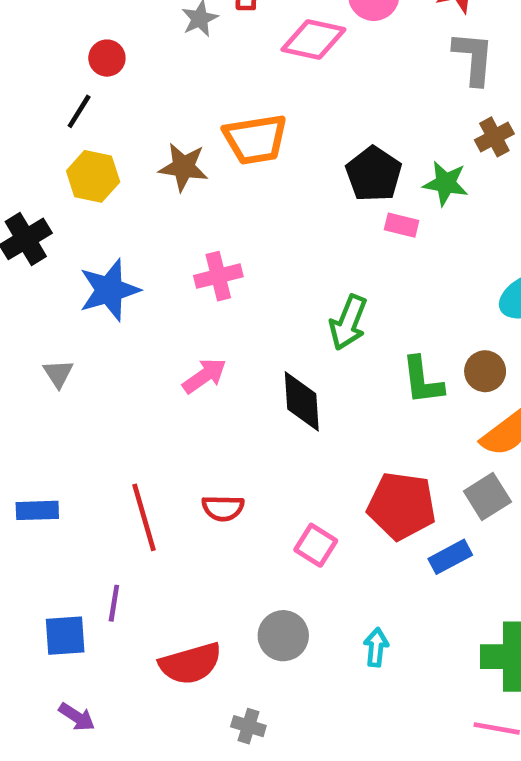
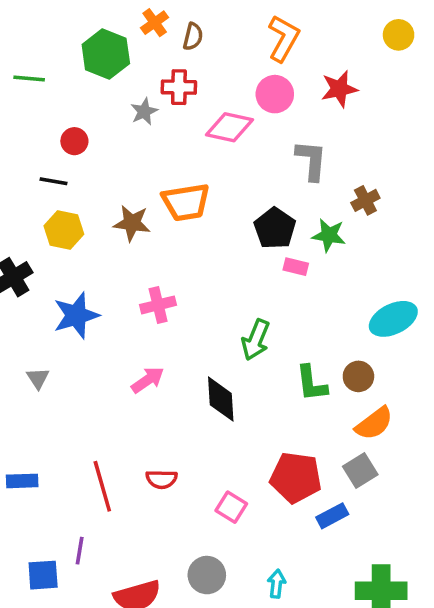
gray L-shape: (473, 58) -> (311, 160), moved
black line: (79, 111) -> (53, 181), turned 68

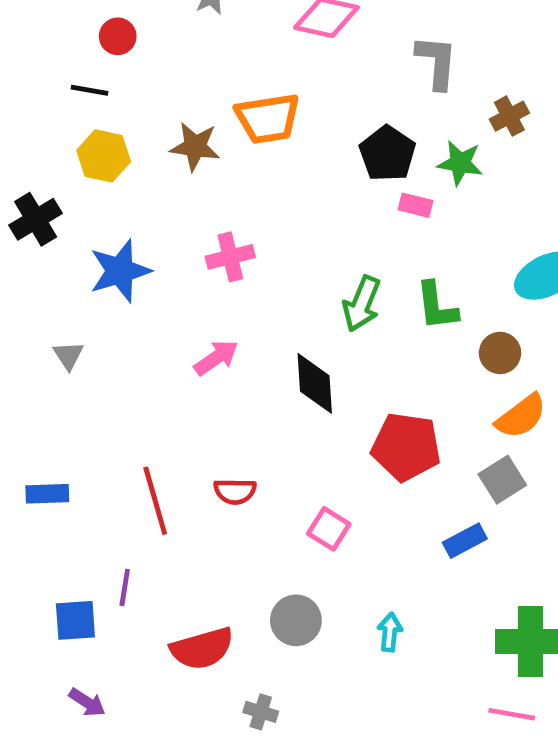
green L-shape: (311, 383) -> (437, 306), moved
red pentagon: (296, 477) -> (406, 447), moved

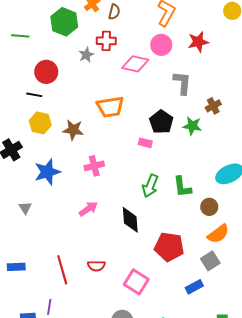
red circle: (118, 36) -> (46, 72), size x1.5
brown star: (195, 147) -> (73, 130), moved
pink rectangle: (416, 205) -> (145, 143), moved
pink square: (329, 529) -> (136, 282), size x1.4

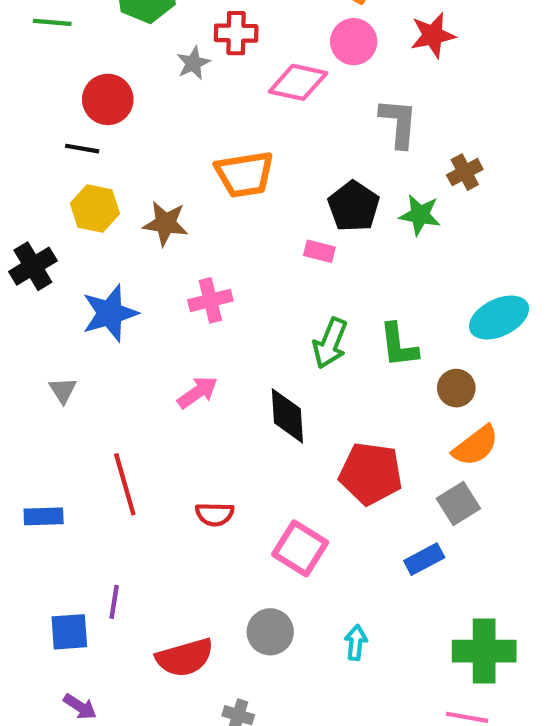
red line: (62, 270) -> (125, 484), moved

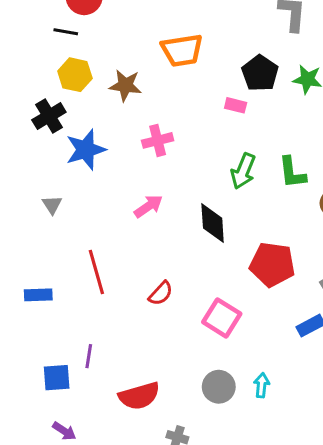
black cross: (33, 266) -> (49, 116), moved
red semicircle: (215, 514) -> (161, 293), turned -48
gray circle: (270, 632) -> (219, 387), moved

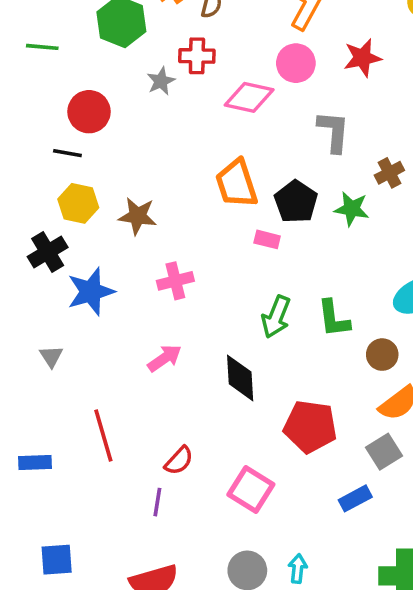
orange trapezoid: (182, 50) -> (237, 184), moved, turned 81
purple line: (89, 356) -> (157, 502), moved

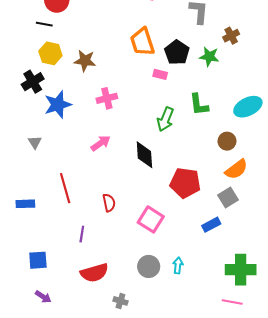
green L-shape: (334, 319) -> (199, 105), moved
red semicircle: (179, 461) -> (109, 203), turned -54
purple line: (157, 502) -> (82, 234), moved

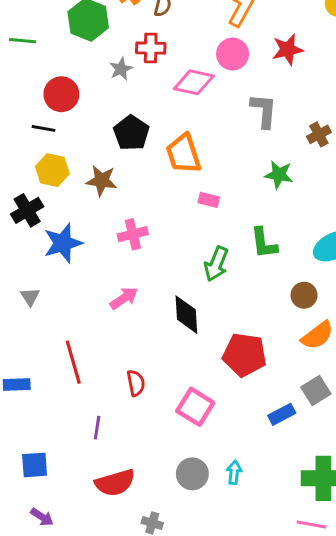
brown cross: (231, 36) -> (319, 134), moved
black pentagon: (177, 52) -> (131, 133), moved
gray square: (228, 198) -> (316, 390), moved

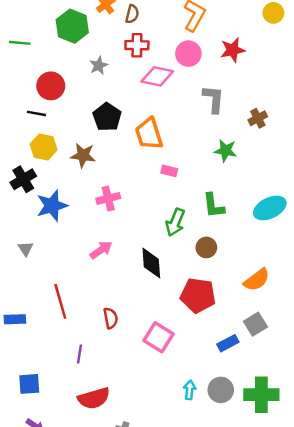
red cross: (151, 48) -> (137, 45), moved
brown circle: (304, 295) -> (206, 247), moved
gray circle: (192, 474) -> (221, 390), moved

